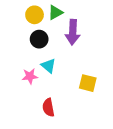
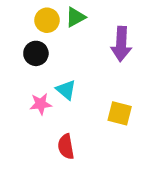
purple arrow: (73, 32) -> (121, 44), moved
black circle: (39, 39) -> (36, 53), moved

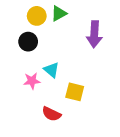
yellow square: (120, 113) -> (75, 92), moved
red semicircle: (66, 147) -> (51, 114), turned -54

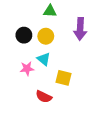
green triangle: (59, 13) -> (50, 11), turned 32
yellow circle: (37, 16) -> (46, 36), moved

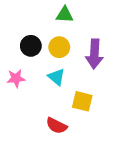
purple arrow: (80, 29) -> (94, 54), moved
pink star: (27, 69) -> (16, 78), moved

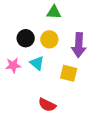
cyan triangle: (57, 77) -> (37, 63), moved
yellow square: (82, 101) -> (69, 73), moved

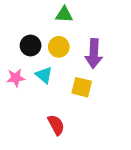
red semicircle: (47, 105) -> (56, 125), turned -144

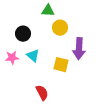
yellow circle: (59, 47) -> (60, 28), moved
purple arrow: (94, 54) -> (79, 49), moved

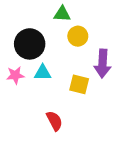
black circle: (23, 34) -> (30, 44), size x1.5
cyan triangle: (33, 56) -> (43, 73), turned -40

